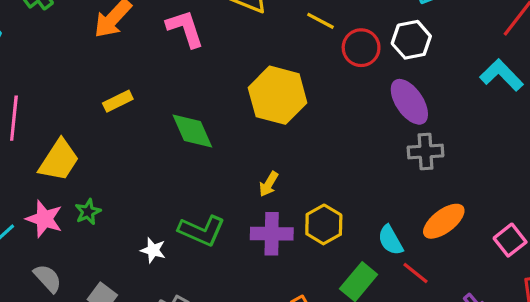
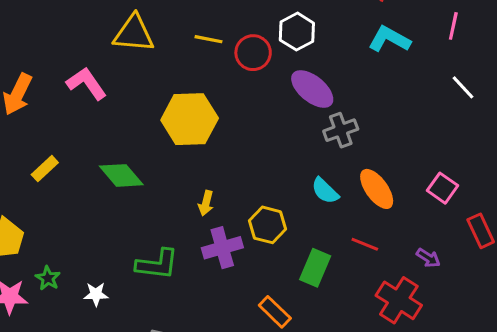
orange ellipse: (444, 221) -> (377, 189), turned -72
cyan semicircle: (390, 240) -> (325, 191), moved
white star: (153, 250) -> (96, 294), moved

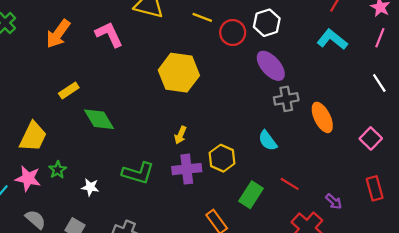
green diamond: (121, 175) -> (99, 119), moved
pink square: (443, 188) -> (371, 138), moved
orange ellipse: (377, 189) -> (322, 117), moved

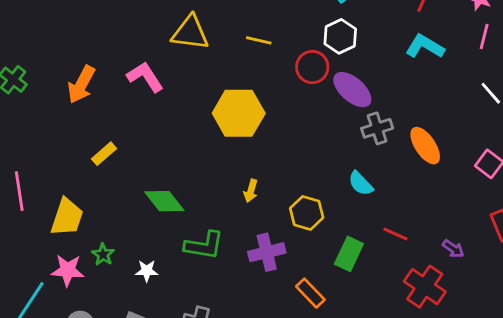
red circle: (233, 33) -> (312, 67), moved
green diamond: (99, 119) -> (164, 201), moved
purple cross: (187, 169) -> (267, 252), moved

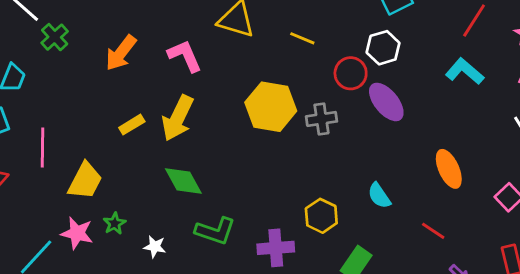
gray cross: (377, 128) -> (321, 119), moved
yellow arrow: (251, 191) -> (178, 118), moved, size x2.0
red line: (395, 234) -> (433, 231), moved

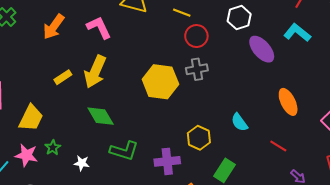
red circle: (351, 73) -> (196, 36), moved
purple ellipse: (386, 102) -> (262, 49), moved
yellow hexagon: (271, 107) -> (160, 82), moved

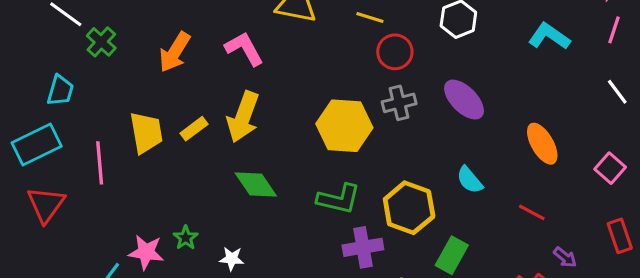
purple ellipse: (262, 49) -> (464, 100), moved
yellow trapezoid: (31, 118) -> (146, 133), moved, turned -32
yellow hexagon: (199, 138) -> (409, 208), size x1.4
green L-shape: (124, 151) -> (339, 199), moved

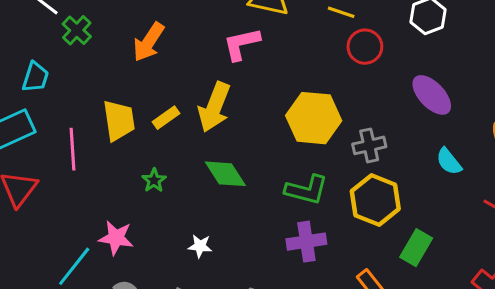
pink L-shape: (244, 49) -> (242, 44), moved, turned -75
gray cross: (399, 103) -> (369, 145), moved
cyan semicircle: (470, 180) -> (449, 161), moved
green star: (186, 238) -> (154, 180), moved
purple cross: (363, 247) -> (306, 242), moved

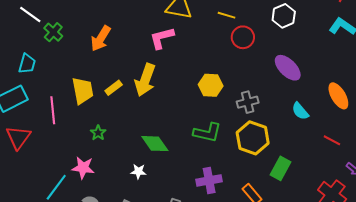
yellow hexagon: (314, 118) -> (211, 85), size x0.7
green diamond: (225, 174) -> (155, 144), moved
green star: (154, 180) -> (98, 133), moved
purple cross: (306, 242) -> (209, 180), moved

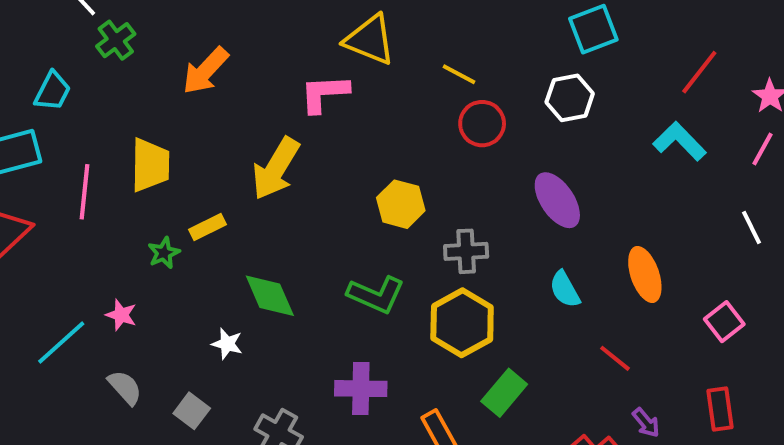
yellow rectangle: (114, 88) -> (207, 227), moved
pink star: (83, 168) -> (121, 315), size x0.7

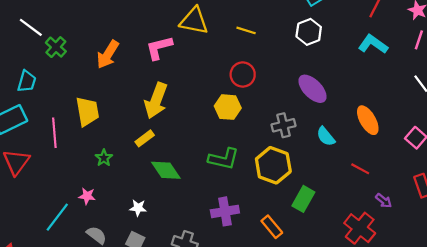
pink L-shape: (324, 93) -> (159, 48), moved
red circle: (482, 124) -> (243, 74), moved
yellow rectangle: (207, 227) -> (145, 138), moved
gray cross: (466, 251) -> (283, 125), moved
white star: (227, 344) -> (138, 208), moved

